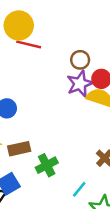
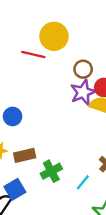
yellow circle: (19, 25) -> (54, 36), moved
cyan line: (79, 189) -> (83, 182), moved

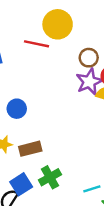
green cross: (51, 171) -> (50, 177), moved
cyan line: (83, 182) -> (92, 189), moved, turned 35

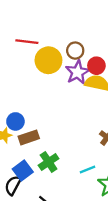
yellow circle: (58, 24) -> (48, 60), moved
blue circle: (17, 109) -> (15, 121), moved

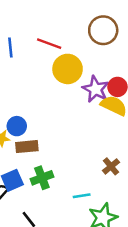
brown circle: (75, 51) -> (103, 30), moved, size x1.5
purple star: (77, 72) -> (96, 89), turned -30

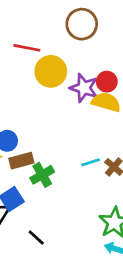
green cross: (42, 178) -> (42, 175), moved
cyan line: (82, 196) -> (91, 162), moved

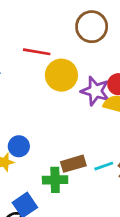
brown rectangle: (21, 161) -> (73, 164), moved
green cross: (42, 175) -> (55, 180), turned 30

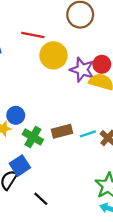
green cross: (55, 180) -> (33, 137), moved, turned 30

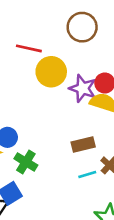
brown rectangle: (62, 131) -> (83, 145), moved
cyan line: (88, 134) -> (87, 174), moved

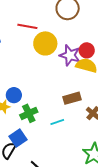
green cross: (26, 162) -> (29, 113), turned 36
cyan line: (87, 174) -> (57, 122), moved

